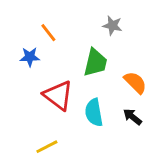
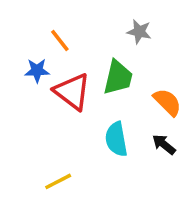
red triangle: (58, 95) -> (72, 92), moved

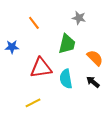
blue star: (37, 70) -> (12, 47), moved
red triangle: (72, 92) -> (41, 68), moved, turned -45

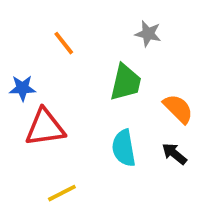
red triangle: (41, 68) -> (45, 127), moved

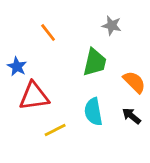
blue star: (22, 88) -> (17, 66), turned 30
yellow line: (62, 193) -> (55, 130), moved

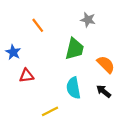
red triangle: (34, 96) -> (27, 76), size x0.6
yellow line: (55, 130) -> (50, 111), moved

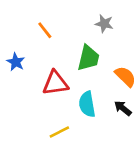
red triangle: (27, 76) -> (55, 83), moved, size x1.5

